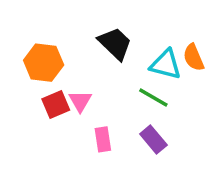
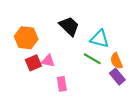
orange semicircle: (194, 57) -> (116, 61), moved
pink triangle: (80, 101) -> (48, 61), turned -48
purple rectangle: (153, 139) -> (117, 77), moved

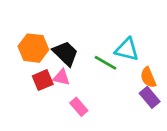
black trapezoid: (69, 26) -> (65, 53), moved
green line: (92, 59) -> (105, 63), moved
pink rectangle: (62, 84) -> (79, 107), turned -32

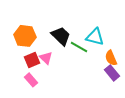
black trapezoid: (65, 53) -> (61, 36), moved
pink triangle: (61, 77) -> (46, 58), turned 32
pink rectangle: (79, 107) -> (31, 80), moved

